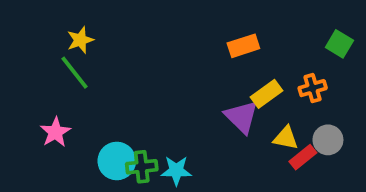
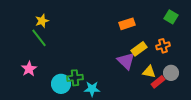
green square: (339, 44) -> (171, 17), moved
green cross: (142, 167) -> (75, 78), moved

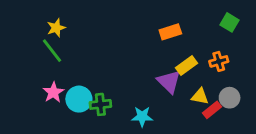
pink star: (29, 69) -> (53, 92), moved
cyan circle: (61, 84) -> (79, 99), moved
cyan star: (92, 89) -> (142, 117), moved

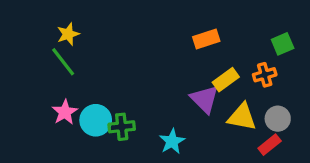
green square: (230, 22) -> (283, 44), moved, turned 36
yellow triangle: (200, 96) -> (242, 117), size x1.4
red rectangle: (212, 110) -> (270, 145), moved
cyan star: (142, 117) -> (172, 141), turned -30

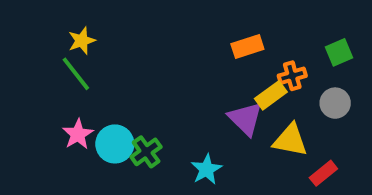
orange cross: (265, 75) -> (292, 76), moved
gray circle: (278, 119) -> (335, 103), moved
green cross: (122, 127) -> (146, 152), turned -30

